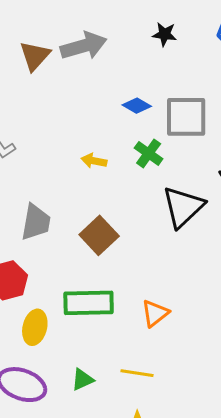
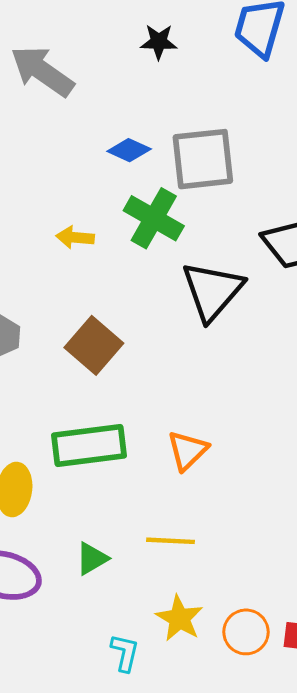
gray arrow: (84, 46) -> (42, 71), turned -123
green cross: (149, 153) -> (154, 218), size x1.4

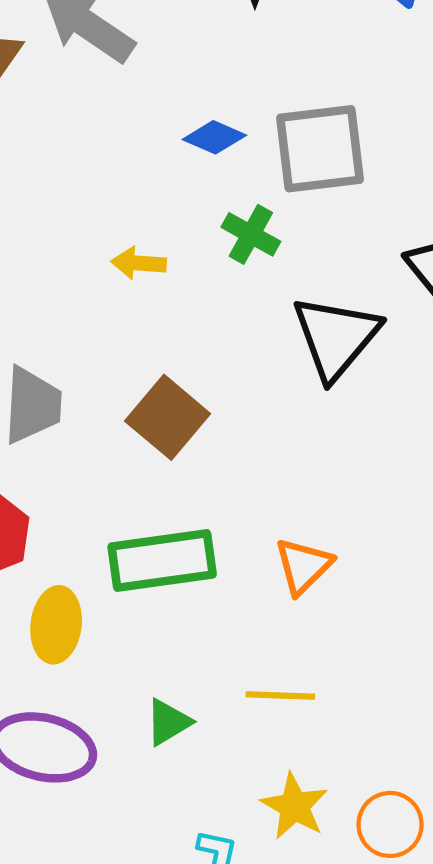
green cross: (154, 218) -> (251, 234), size x0.7

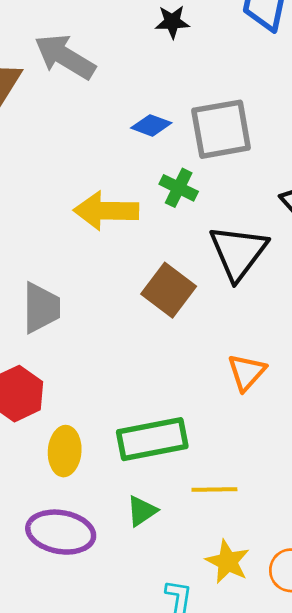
yellow arrow: (139, 263) -> (106, 211), size x1.8
brown square: (168, 417) -> (169, 290), moved
green rectangle: (162, 561) -> (152, 439), moved
orange triangle: (303, 566) -> (247, 372), moved

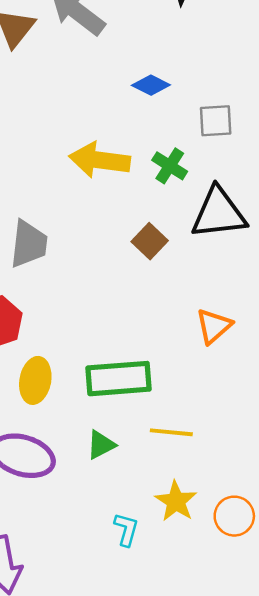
gray square: (221, 129) -> (216, 121), moved, size x0.6
green cross: (179, 188) -> (170, 166), moved
black triangle: (238, 252) -> (219, 213), turned 40
brown square: (169, 290) -> (150, 241), size x0.7

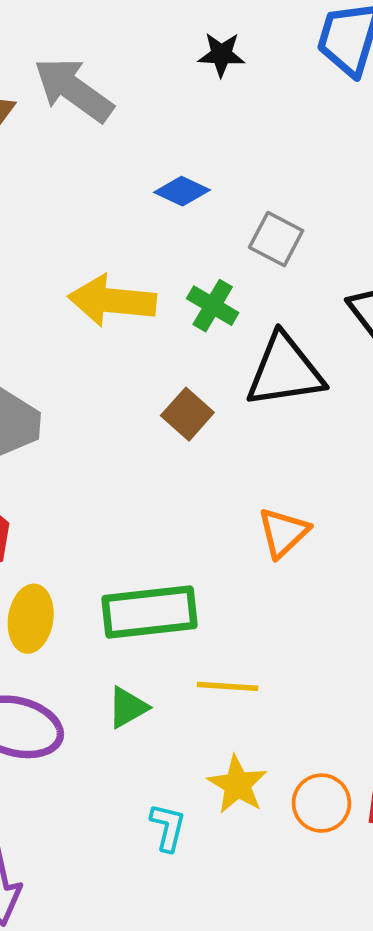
gray square: (216, 121) -> (276, 239), turned 33

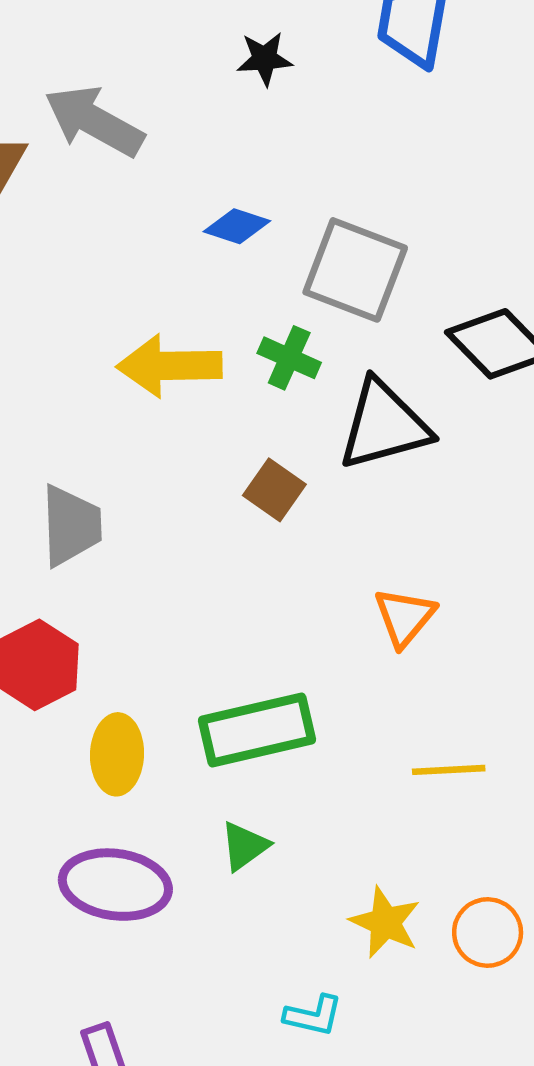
gray square: (276, 239) -> (355, 270), size x1.6
yellow line: (228, 686) -> (449, 770), moved
cyan L-shape: (168, 827) -> (313, 1016), moved, turned 96

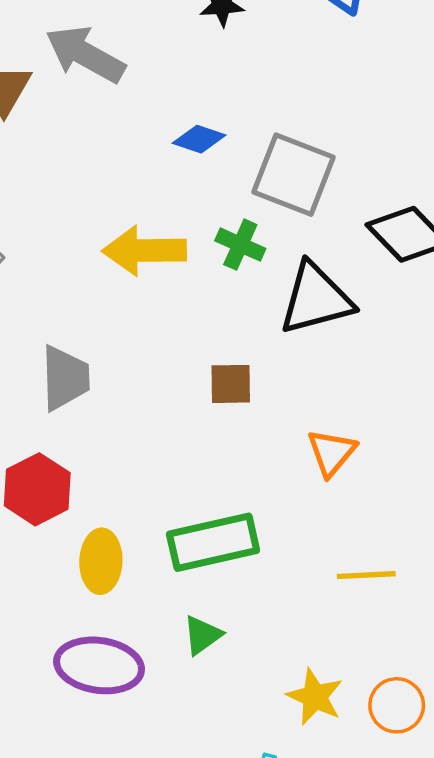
brown square: (274, 490) -> (231, 384), moved, turned -36

